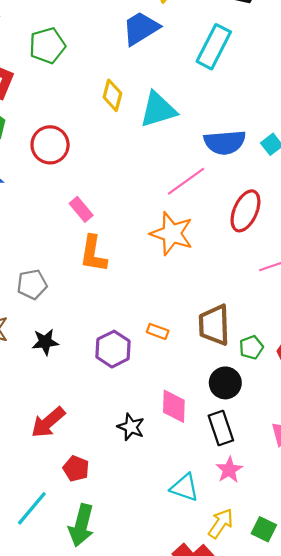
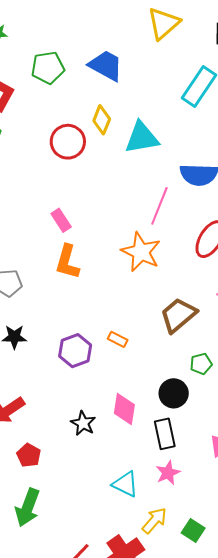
blue trapezoid: (141, 28) -> (106, 66), moved, turned 54
red circle: (50, 145) -> (68, 142), moved
pink line: (186, 181) -> (159, 206), turned -39
brown trapezoid: (214, 325) -> (178, 315), moved, turned 45

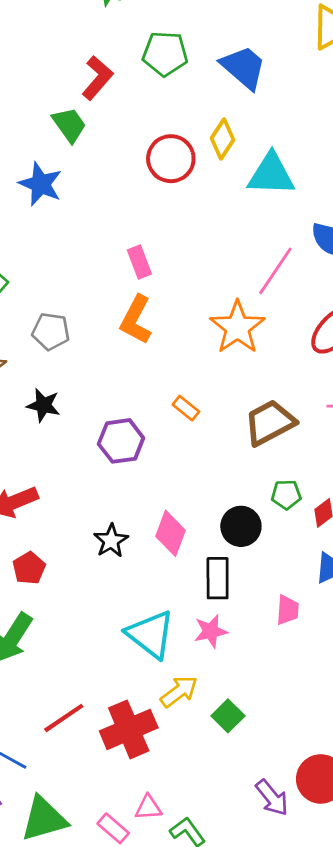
orange rectangle: (118, 339) -> (186, 408), moved
cyan triangle: (125, 484) -> (150, 634), size x1.4

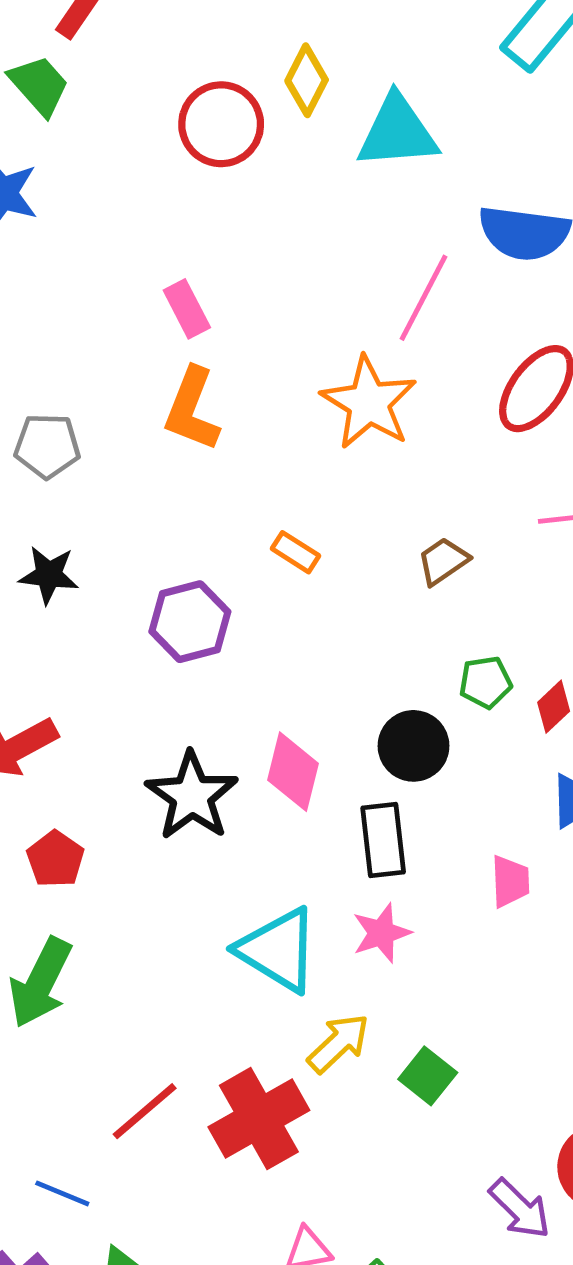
brown trapezoid: (270, 423) -> (443, 561), size x0.6
black star: (111, 541) -> (192, 796), size x1.5

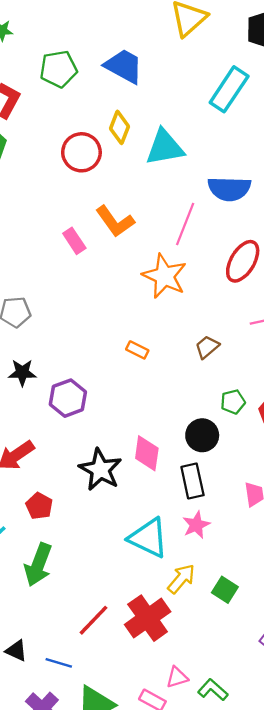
orange L-shape: (192, 409) -> (115, 221), moved, turned -51
purple hexagon: (190, 622) -> (68, 398), moved

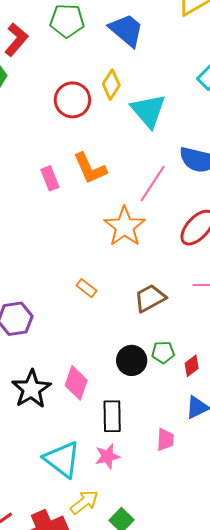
cyan triangle: (165, 147) -> (148, 111), turned 48
brown trapezoid: (207, 347) -> (150, 298), size x1.4
black circle: (202, 435) -> (132, 360), moved

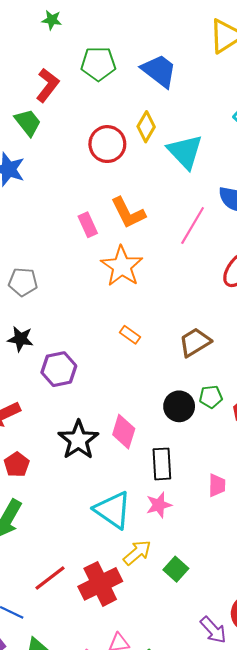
orange star: (125, 227) -> (122, 266), moved

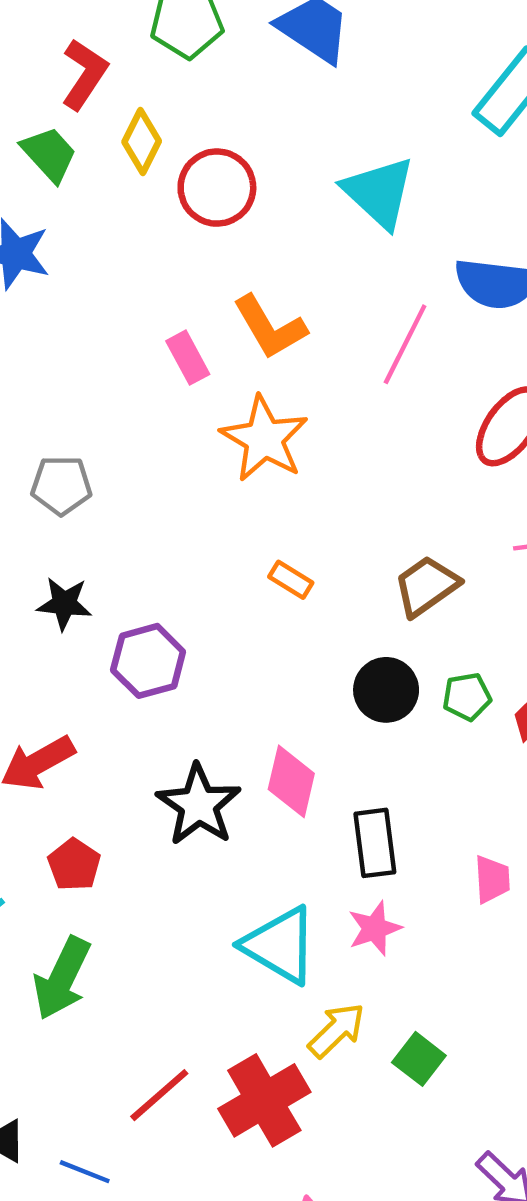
yellow diamond: (146, 127) -> (142, 141), moved
black circle: (179, 406) -> (386, 690), moved

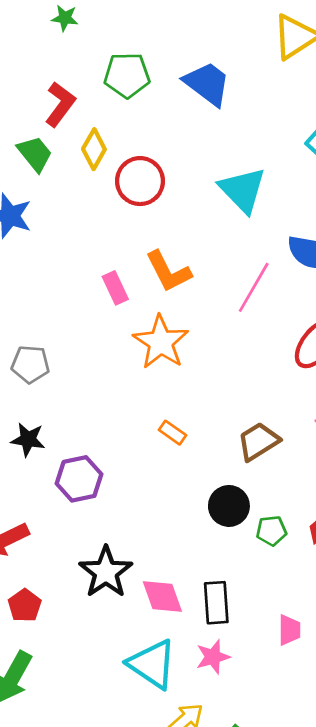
green pentagon: (467, 697) -> (271, 531), moved
pink diamond: (291, 781) -> (162, 597), moved, turned -36

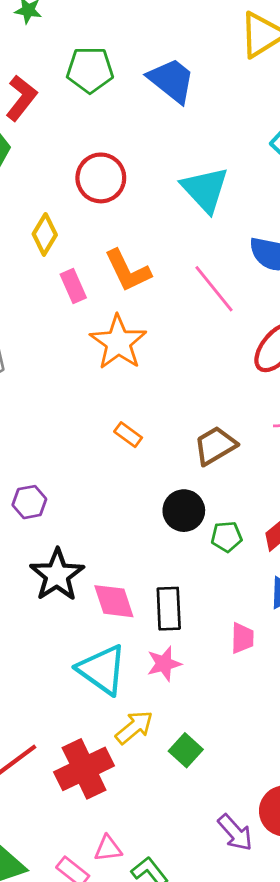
yellow diamond: (94, 149) -> (45, 234), moved
pink line: (254, 287) -> (214, 289), turned -70
purple hexagon: (79, 479) -> (29, 502), moved, size x0.7

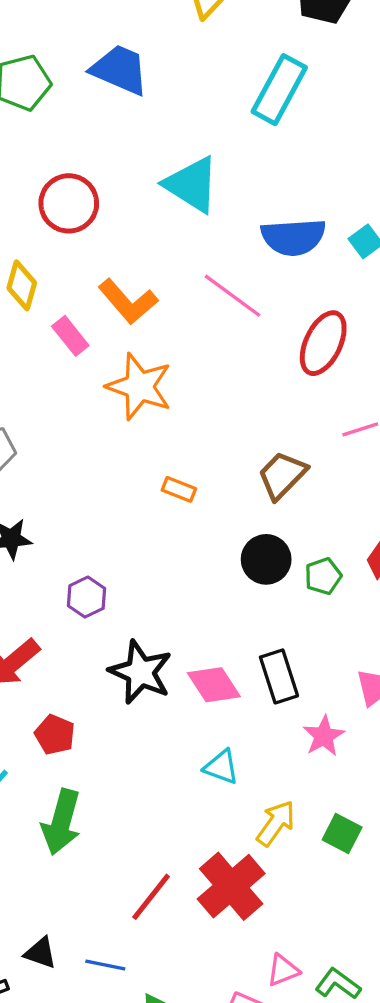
pink star: (164, 664) -> (324, 736), moved
cyan triangle: (102, 670) -> (221, 767), size x0.6

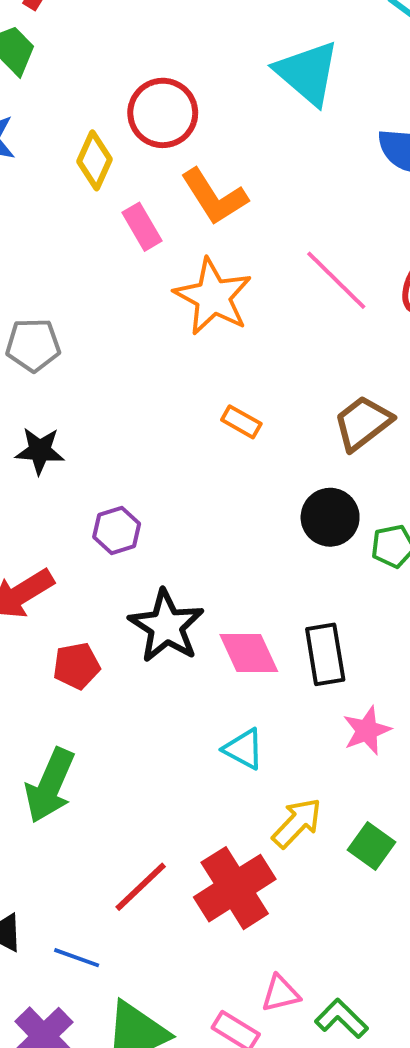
red circle: (69, 203) -> (163, 113), moved
pink line: (233, 296) -> (336, 280), moved
red pentagon: (55, 735) -> (76, 666), moved, turned 30

